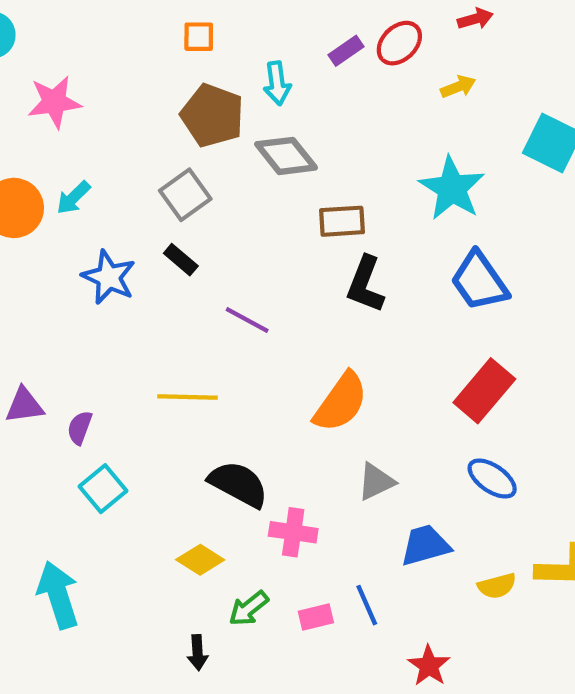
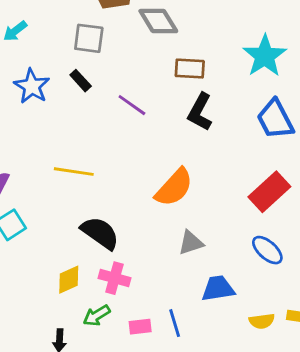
gray square: (185, 195) -> (89, 38), turned 36
purple line: (247, 320) -> (132, 105), moved
pink cross: (293, 532) -> (115, 278), moved
yellow diamond: (200, 560) -> (69, 280), turned -64

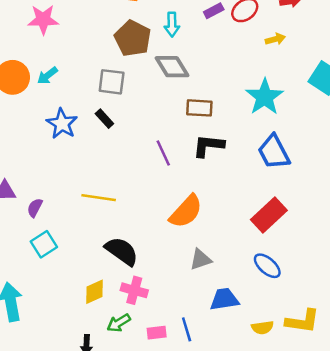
purple line: (132, 105) -> (163, 153), moved, turned 30
black L-shape: (200, 112) -> (208, 146), turned 68

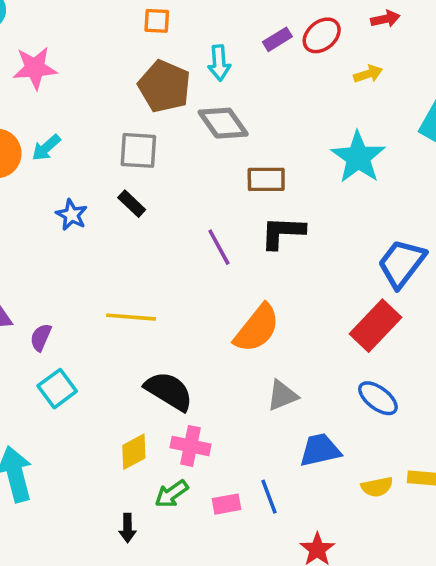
blue star: (62, 124) -> (72, 215), size x0.7
blue trapezoid: (274, 152) -> (402, 263), moved, turned 69

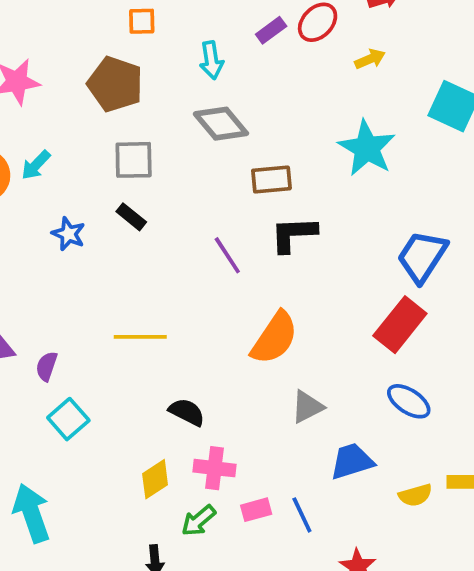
brown pentagon: (164, 86) -> (115, 84), moved
black semicircle: (169, 391) -> (187, 412), size x0.7
pink rectangle: (227, 504) -> (256, 510), moved

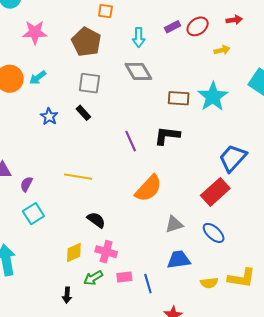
brown rectangle: (271, 179) -> (179, 98), moved
gray triangle: (307, 407) -> (174, 224), moved

